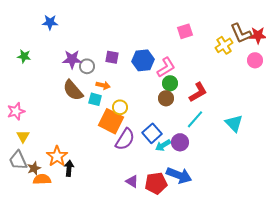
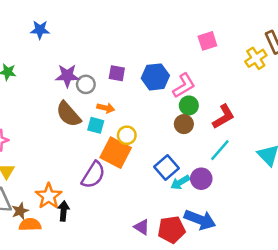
purple semicircle: (125, 139) -> (93, 175), moved

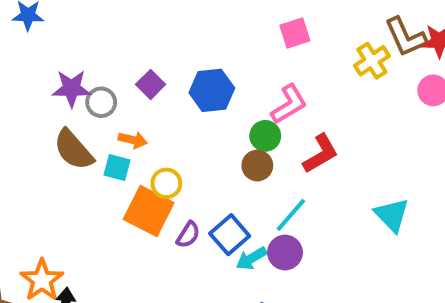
purple square: (117, 73) -> (151, 84), turned 35
pink L-shape: (184, 86) -> (289, 104), moved
cyan line: (220, 150) -> (291, 215), moved
purple semicircle: (93, 175) -> (188, 235), moved, size x0.6

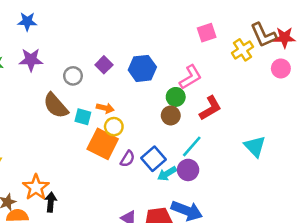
pink square: (295, 33) -> (207, 33), moved
purple star: (71, 88) -> (31, 60), moved
orange arrow: (133, 140) -> (105, 108), moved

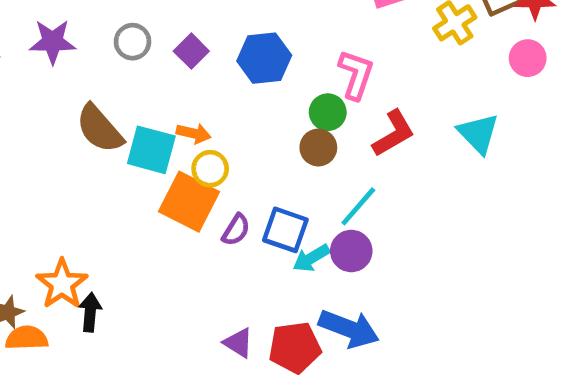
gray circle: (73, 76) -> (132, 42), moved
pink L-shape: (191, 77) -> (356, 75), turned -40
cyan square: (83, 117) -> (151, 150), size x1.5
cyan triangle: (255, 146) -> (478, 133), moved
blue square: (153, 159) -> (285, 230), turned -30

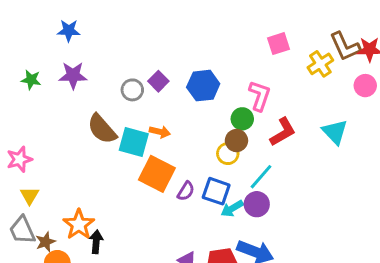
gray circle: (132, 42) -> (132, 90), moved
yellow circle: (210, 169) -> (228, 154), moved

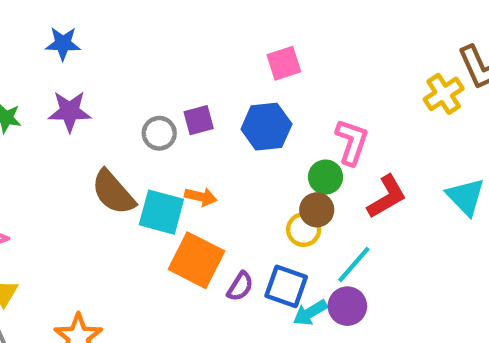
pink square: (278, 44) -> (284, 63), moved
purple square: (158, 81) -> (199, 120), turned 30

